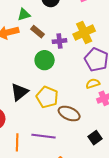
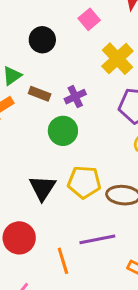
yellow cross: (84, 33) -> (117, 59), moved

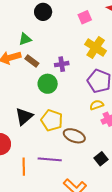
black circle: (42, 40) -> (43, 12), moved
yellow cross: (117, 59) -> (96, 48), turned -30
brown rectangle: (40, 94) -> (32, 61), moved

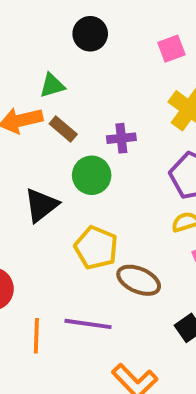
black triangle: (24, 116) -> (41, 205), moved

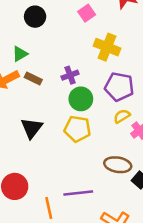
green circle: (92, 175) -> (81, 99), moved
yellow pentagon: (96, 248) -> (77, 129), moved
brown ellipse: (139, 280) -> (118, 165), moved

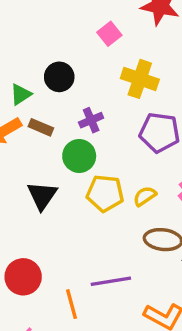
black circle: (35, 17) -> (59, 77), moved
green circle: (81, 99) -> (79, 156), moved
yellow semicircle: (122, 116) -> (145, 196), moved

